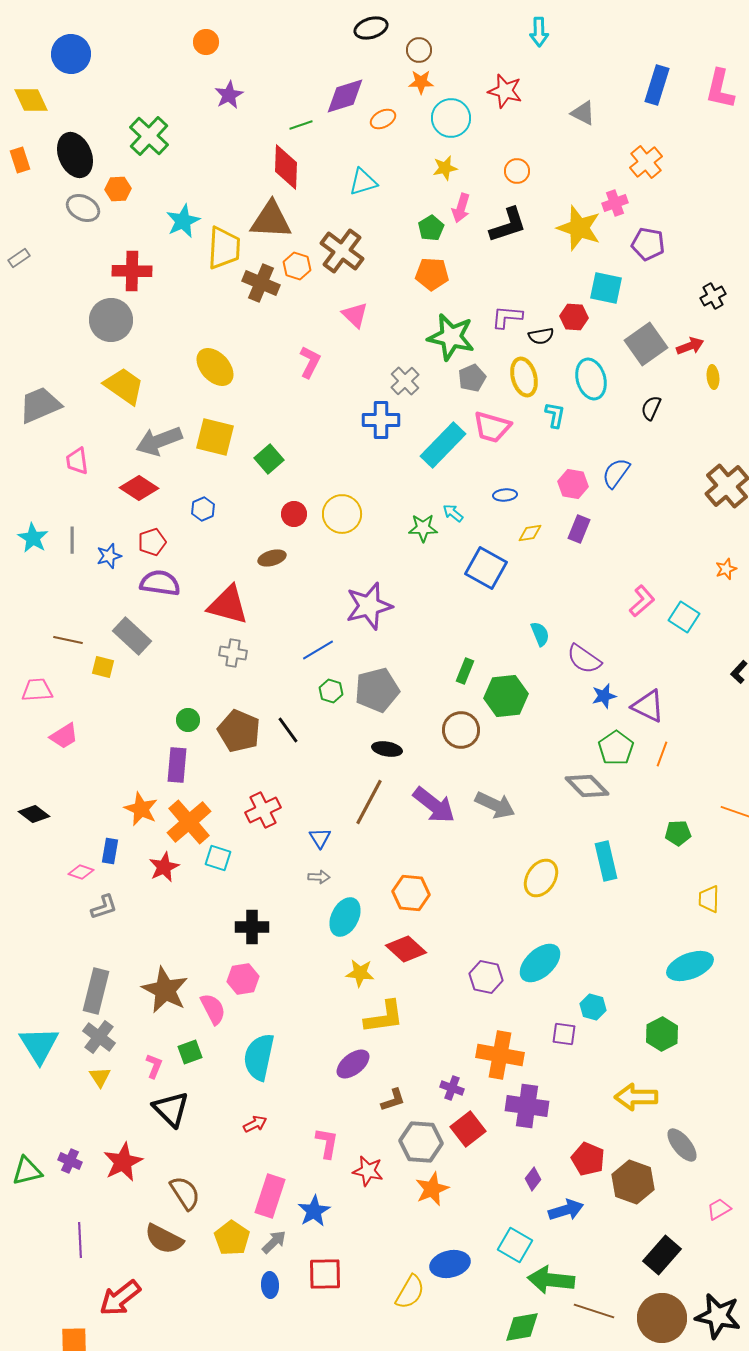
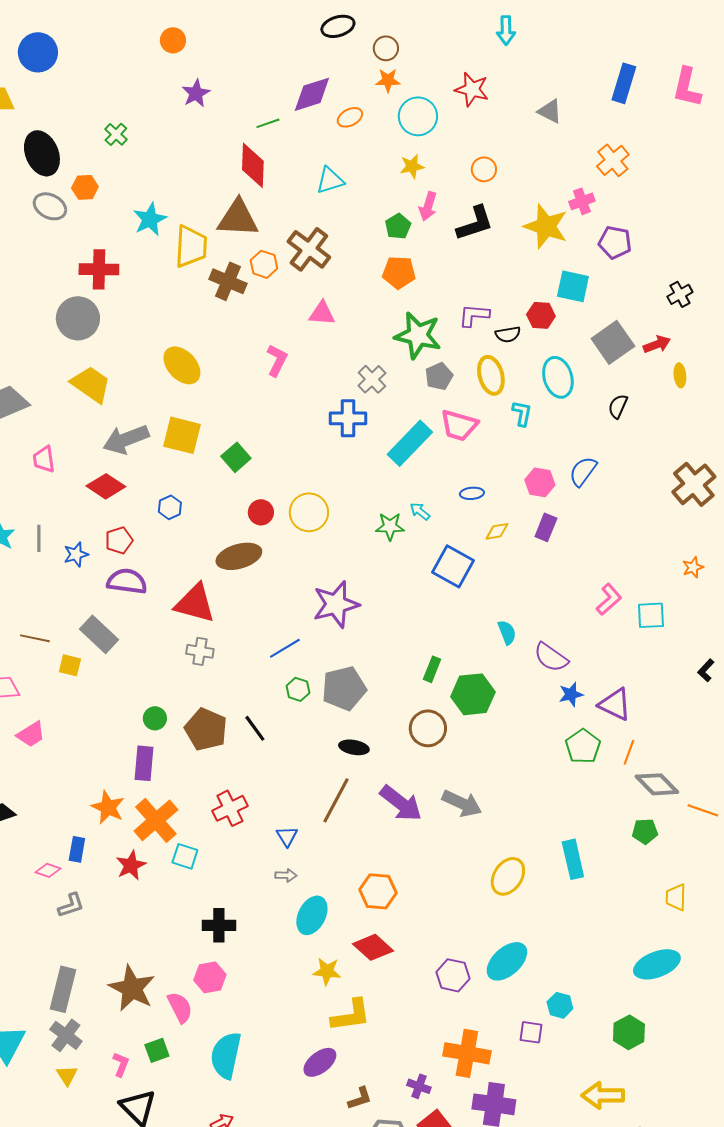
green cross: (149, 136) -> (116, 134), size x0.6
pink triangle: (355, 315) -> (322, 313), turned -40
brown ellipse: (272, 558) -> (239, 556), size x1.6
cyan square: (684, 617) -> (651, 615), turned -36
gray diamond: (587, 786) -> (657, 784), moved

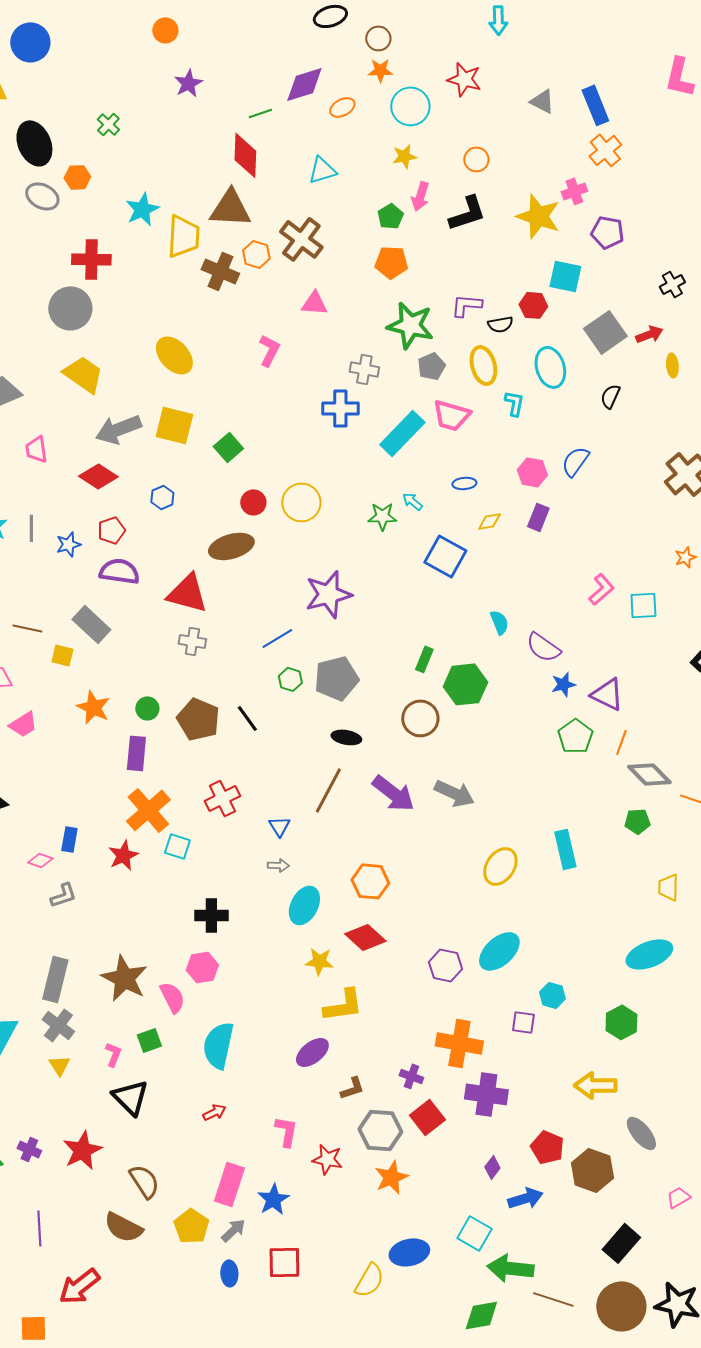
blue rectangle: (624, 83) -> (595, 105), moved, turned -39
gray cross: (372, 379) -> (364, 369), turned -36
orange star: (108, 807) -> (93, 707), moved

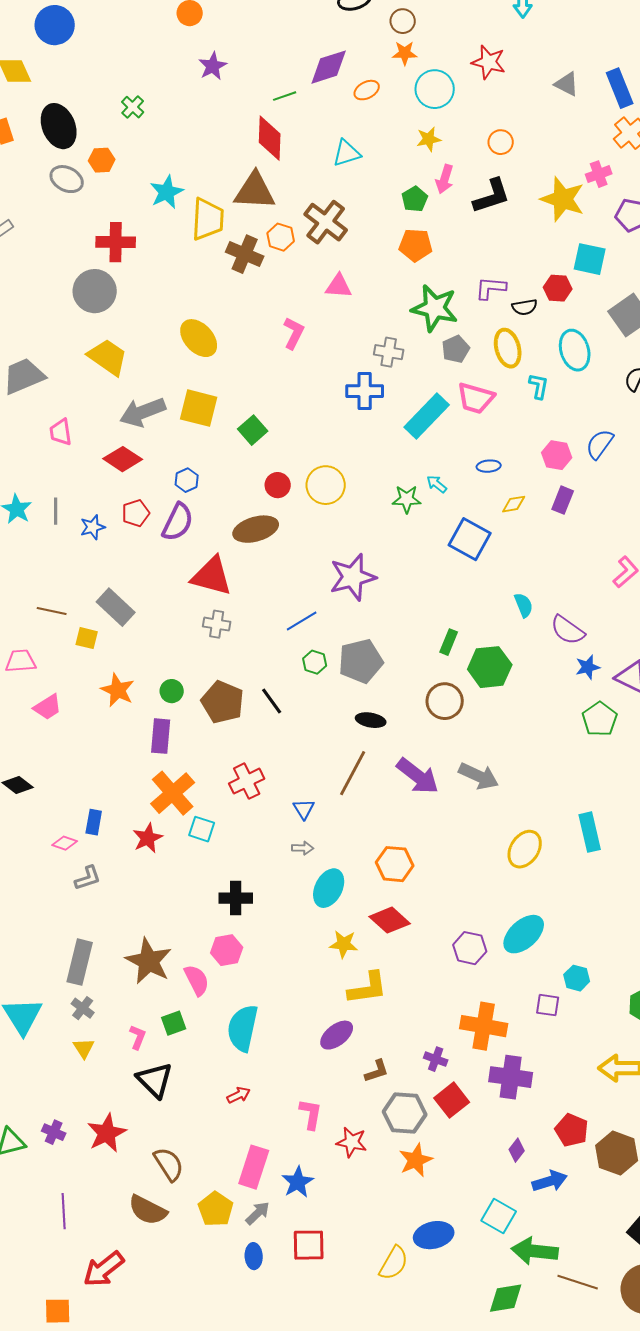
purple semicircle: (119, 571) -> (178, 522), moved, turned 108
gray cross: (58, 1025) -> (83, 1008), size x0.7

